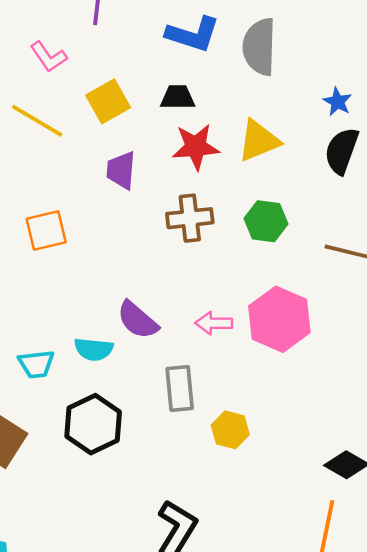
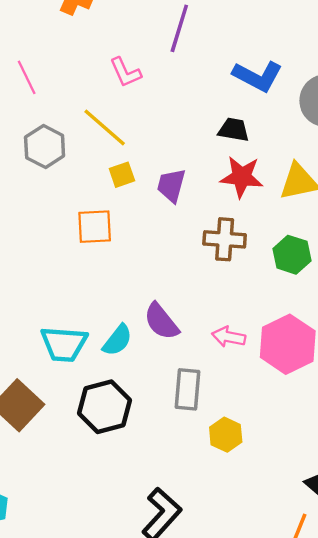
yellow square: (108, 101) -> (122, 175), moved, size x0.7
cyan semicircle: (94, 349) -> (117, 340), turned -68
cyan trapezoid: (36, 364) -> (64, 344), size x1.4

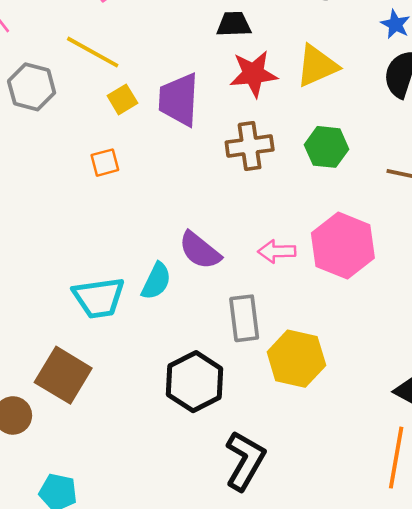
purple trapezoid: (171, 185) -> (179, 100), size x1.4
orange square: (95, 227) -> (105, 163), size x0.7
black hexagon: (105, 407) -> (195, 382), moved
yellow hexagon: (226, 435) -> (296, 359), size x1.5

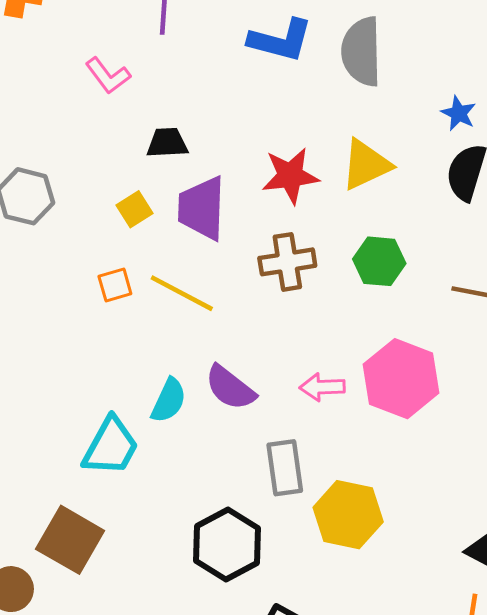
black trapezoid: (234, 24) -> (167, 143), moved
yellow line: (93, 52) -> (182, 293), moved
cyan semicircle: (156, 281) -> (169, 400), moved
cyan trapezoid: (99, 298) -> (111, 446), turned -52

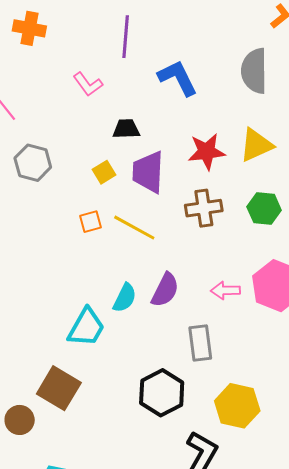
blue L-shape: (280, 40) -> (178, 78), moved, turned -132
purple semicircle: (230, 388) -> (165, 290), turned -102
yellow hexagon: (348, 515) -> (237, 406), moved

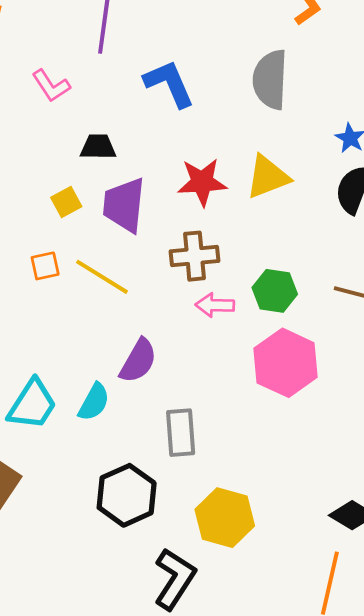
green hexagon: (264, 209) -> (275, 291), moved
pink arrow: (225, 290) -> (215, 305), moved
cyan semicircle: (125, 298) -> (94, 402), moved

